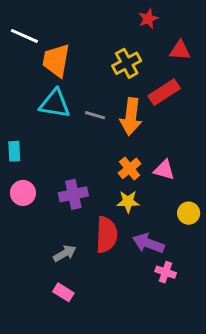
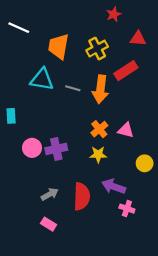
orange trapezoid: (56, 60) -> (58, 46), moved
pink circle: (23, 193) -> (32, 148), moved
red semicircle: (106, 235) -> (82, 196), moved

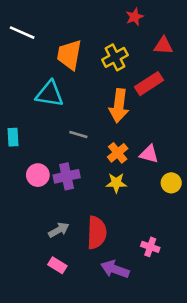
gray line: (73, 88) -> (78, 135), moved
yellow circle: (145, 163) -> (171, 183), moved
purple arrow: (114, 186) -> (115, 269), moved

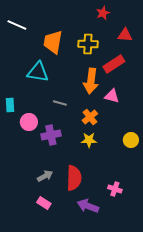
yellow cross: (115, 57) -> (88, 44), turned 30
pink triangle: (149, 154) -> (112, 96), moved
pink circle: (38, 175) -> (29, 122), moved

